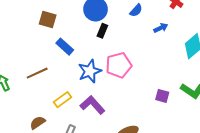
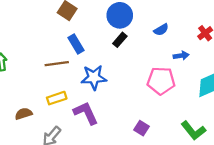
pink pentagon: (119, 65) -> (161, 81), moved
brown line: (37, 73) -> (57, 64), moved
purple square: (162, 96) -> (142, 128), moved

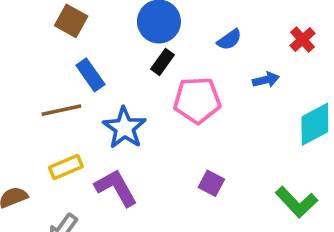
blue star: (94, 77) -> (124, 128), turned -30
pink pentagon: (161, 81) -> (197, 100), moved
purple square: (142, 128) -> (211, 183), moved

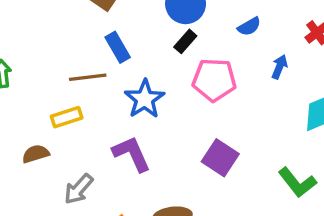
blue arrow: (266, 80) -> (279, 67), turned -60
yellow rectangle: (66, 167) -> (67, 117), moved
purple square: (211, 183) -> (220, 158), size x1.5

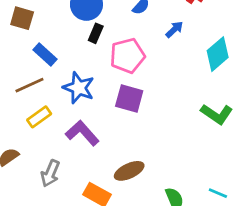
blue arrow: (279, 67) -> (174, 29), turned 42
yellow rectangle: (67, 117) -> (39, 117), moved
purple square: (220, 158) -> (129, 99), moved

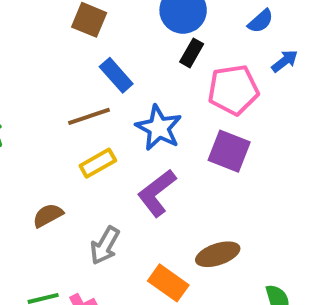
blue arrow: (174, 29) -> (285, 61), moved
purple L-shape: (82, 133) -> (157, 193), turned -92

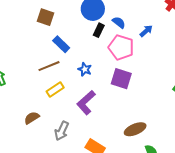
blue semicircle: (261, 21) -> (119, 22), moved, turned -96
pink pentagon: (233, 90) -> (121, 47), turned 30
blue star: (159, 128) -> (85, 69), size x0.6
brown ellipse: (218, 254) -> (135, 129), moved

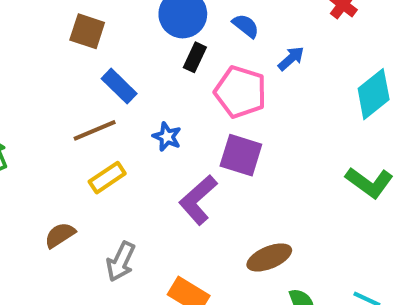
blue semicircle: (119, 22) -> (246, 26), moved
purple L-shape: (86, 102) -> (198, 200), moved

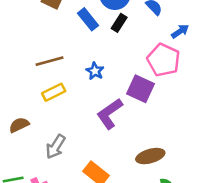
blue rectangle: (119, 86) -> (88, 19), moved
pink pentagon: (240, 92) -> (164, 60), moved

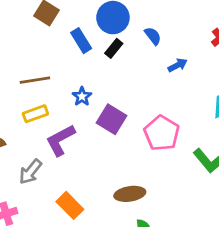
pink pentagon: (164, 60) -> (162, 133), moved
purple square: (141, 89) -> (112, 119), moved
purple L-shape: (110, 114) -> (60, 140), moved

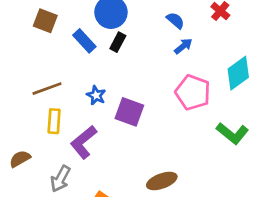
blue semicircle: (153, 36) -> (175, 20), moved
yellow rectangle: (35, 114) -> (54, 121), turned -55
pink pentagon: (162, 133) -> (193, 92), moved

